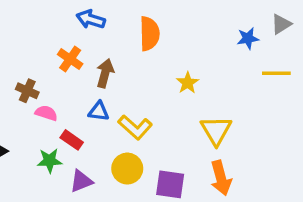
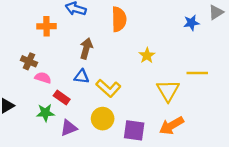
orange cross: (70, 59) -> (46, 26), moved, turned -36
yellow line: (276, 73) -> (197, 73), moved
orange arrow: (221, 178) -> (172, 126), turned 75

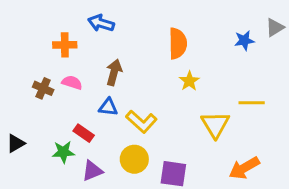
orange semicircle: (119, 19) -> (178, 43), moved
pink semicircle: (43, 78) -> (72, 83), moved
orange arrow: (172, 126) -> (244, 168), moved

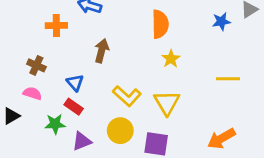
pink semicircle: (72, 83) -> (32, 93), moved
blue triangle: (108, 107) -> (75, 83), moved, turned 42
yellow triangle: (215, 124) -> (167, 103), moved

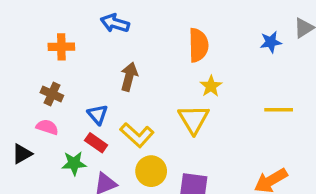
orange cross: (56, 25) -> (61, 47), moved
yellow L-shape: (127, 96) -> (137, 135), moved
yellow triangle: (167, 103) -> (194, 119), moved

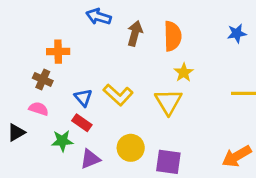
orange cross: (61, 47) -> (58, 52), moved
brown arrow: (129, 77) -> (135, 33), moved
yellow L-shape: (137, 135) -> (118, 95), moved

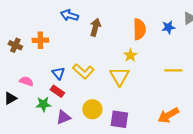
orange semicircle: (173, 36) -> (139, 29), moved
brown cross: (43, 79) -> (15, 45), moved

